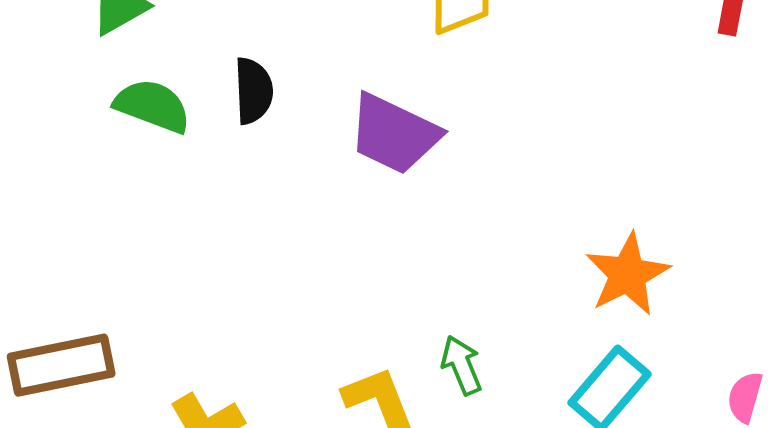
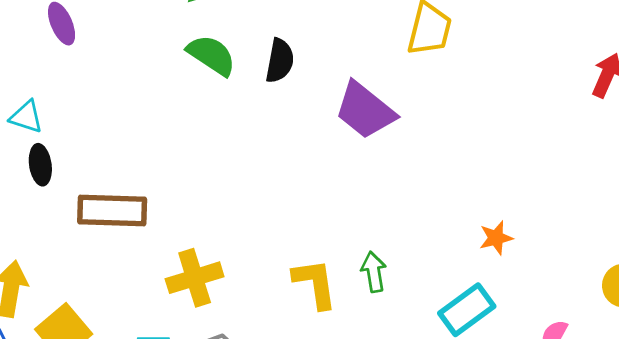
orange star: (628, 274) -> (496, 238), size x0.6

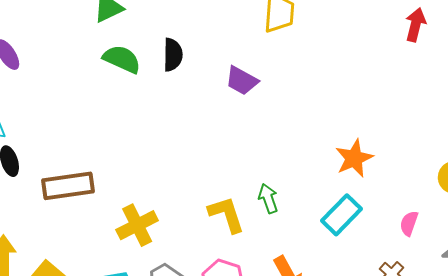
purple trapezoid: (365, 110) -> (242, 81), size x0.7
orange star: (496, 238) -> (354, 158), size x1.5

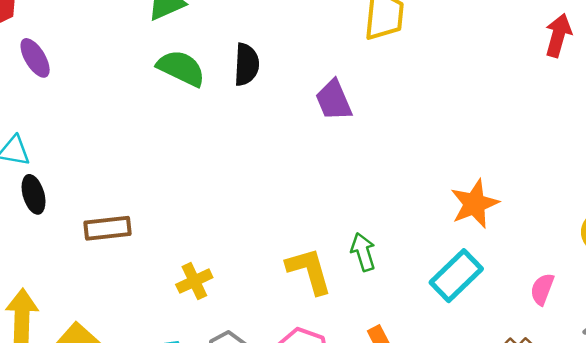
purple trapezoid: (242, 81) -> (334, 100), turned 36
brown rectangle: (68, 186) -> (108, 228), size x0.7
yellow cross: (137, 225) -> (194, 281), size x0.7

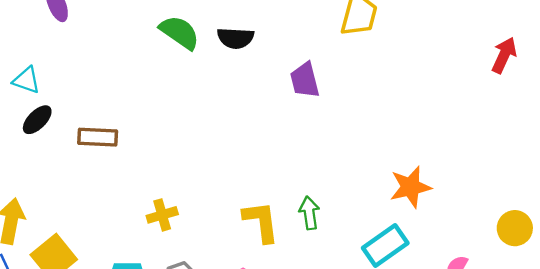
black semicircle: (246, 64) -> (236, 38), turned 81
black ellipse: (34, 194) -> (37, 120), turned 52
brown rectangle: (108, 228) -> (98, 137), moved

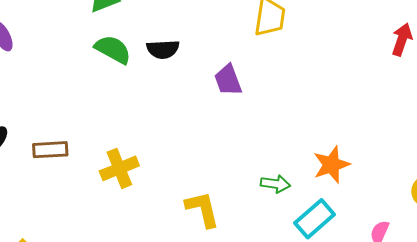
green arrow: (309, 213) -> (275, 184), moved, turned 112
yellow cross: (162, 215) -> (119, 168), moved, size x1.4

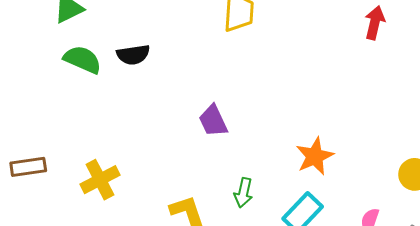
purple trapezoid: (228, 80) -> (213, 121), moved
green arrow: (275, 184) -> (243, 193), moved, turned 100

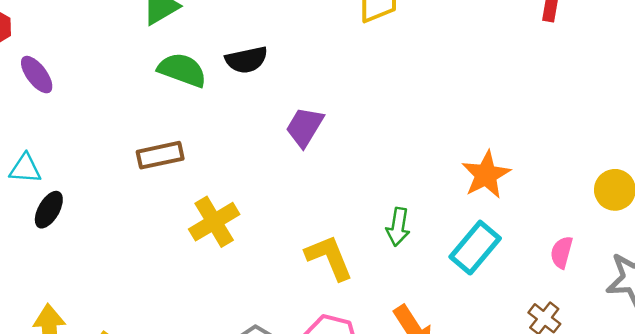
purple trapezoid: (213, 121) -> (305, 127), moved, turned 60
brown rectangle: (28, 167) -> (160, 155), moved

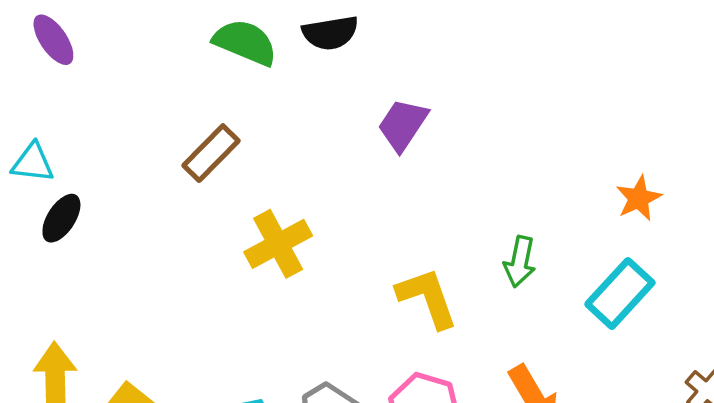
brown rectangle: (160, 155) -> (211, 153), turned -36
orange star: (486, 175) -> (639, 198), size x0.7

